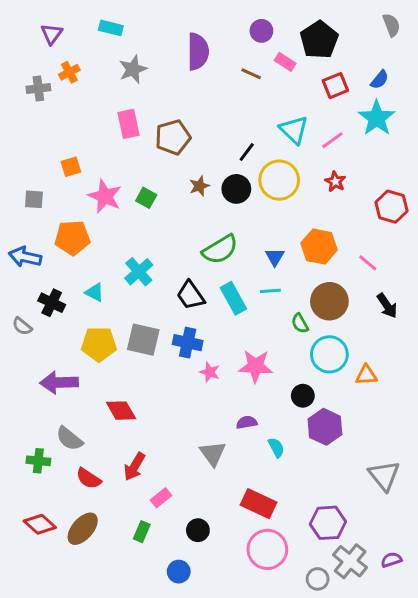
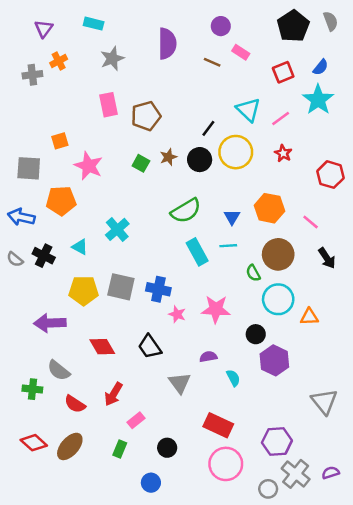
black pentagon: (319, 40) -> (293, 26), moved
green square: (146, 198) -> (141, 163), moved
gray square: (34, 199) -> (29, 168), size x1.5
black trapezoid: (191, 295) -> (150, 347), moved
gray semicircle: (22, 326) -> (15, 259), moved

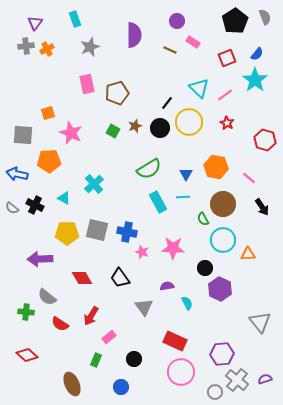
cyan rectangle: (94, 24) -> (75, 19), turned 56
gray cross: (32, 75) -> (26, 46), moved
brown ellipse: (70, 446) -> (72, 384), moved, turned -65

